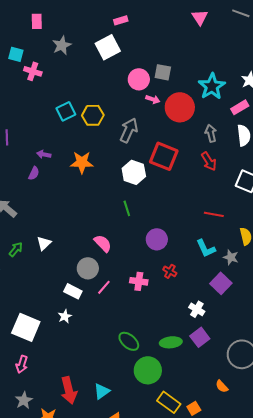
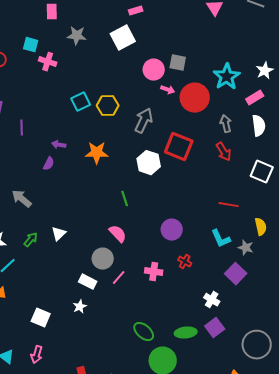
gray star: (62, 45) -> (77, 36), turned 30
green line: (127, 208) -> (125, 199), moved
white square: (26, 327) -> (41, 318), size x0.7

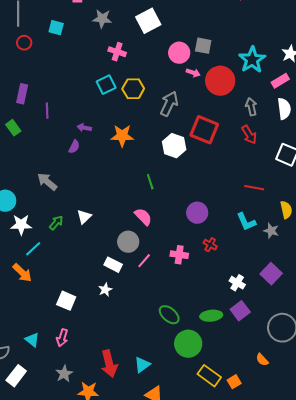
pink cross: (48, 62) -> (117, 52), moved
purple square: (236, 274) -> (271, 274), moved

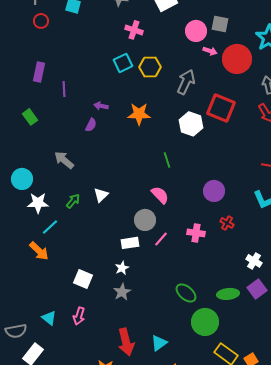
green rectangle: (13, 128) -> (30, 117), moved
white rectangle: (113, 265) -> (130, 243), turned -36
gray star: (64, 374) -> (122, 292), moved

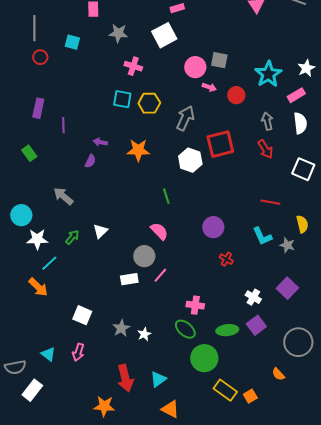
red circle: (237, 59) -> (236, 95), size x0.6
cyan square: (123, 63) -> (122, 99), turned 36
red square: (221, 108) -> (220, 144), turned -36
pink cross: (196, 233) -> (195, 305), moved
white star: (122, 268) -> (144, 334), moved

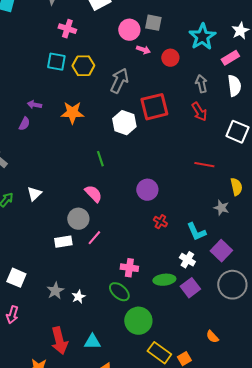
cyan L-shape: (262, 236) -> (196, 232), moved
green ellipse: (227, 330) -> (164, 280), moved
gray circle: (298, 342) -> (232, 285), moved
cyan triangle: (158, 379) -> (92, 342), turned 36

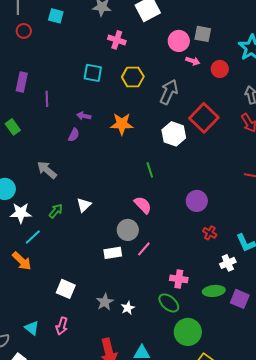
cyan square: (56, 62) -> (93, 73), moved
red square: (154, 107) -> (204, 118), turned -32
white cross: (187, 260) -> (228, 263), moved, turned 35
purple square: (190, 288) -> (240, 299), turned -30

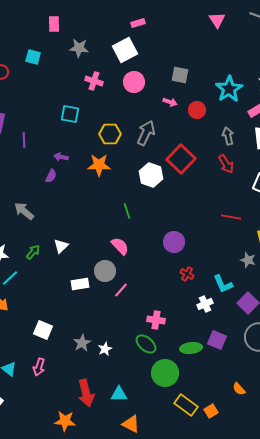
pink circle: (179, 41) -> (134, 82), moved
yellow hexagon: (133, 77) -> (110, 134), moved
white rectangle: (113, 253) -> (80, 284), moved
green ellipse: (214, 291) -> (191, 348), moved

